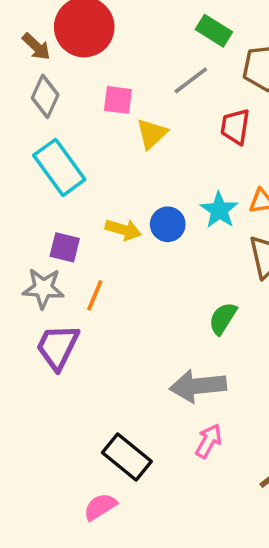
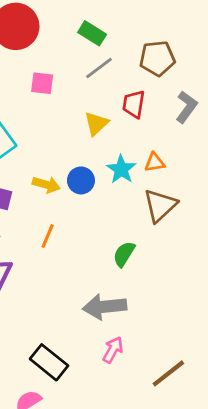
green rectangle: (214, 31) -> (92, 33), moved
yellow triangle: (152, 134) -> (96, 124), moved
orange line: (95, 295) -> (48, 236), moved

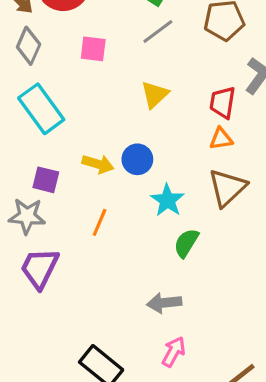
red trapezoid: (134, 104) -> (223, 103), moved
cyan star: (121, 169) -> (167, 200), moved
gray arrow: (105, 307) -> (164, 303), size x0.7

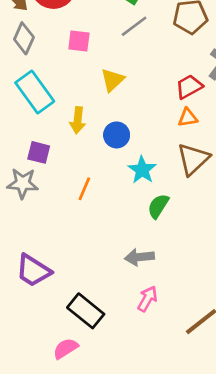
yellow triangle: (155, 95) -> (113, 80), moved
red trapezoid: (223, 103) -> (189, 87), turned 52
yellow arrow: (98, 164) -> (78, 120), moved, turned 80
purple trapezoid: (40, 268) -> (33, 271), moved, turned -84

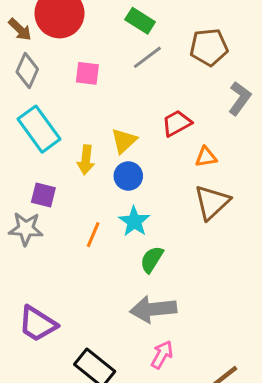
yellow triangle: (113, 80) -> (124, 141), moved
red trapezoid: (189, 87) -> (177, 123), moved
cyan star: (142, 170) -> (134, 221), moved
green semicircle: (158, 206) -> (152, 259), moved
gray arrow: (139, 257) -> (153, 309), size x1.4

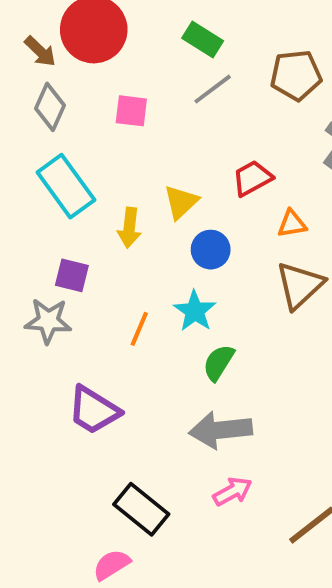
blue circle: (128, 176) -> (211, 250), moved
purple trapezoid: (38, 324) -> (94, 410), moved
pink arrow: (162, 355) -> (232, 491), turned 32

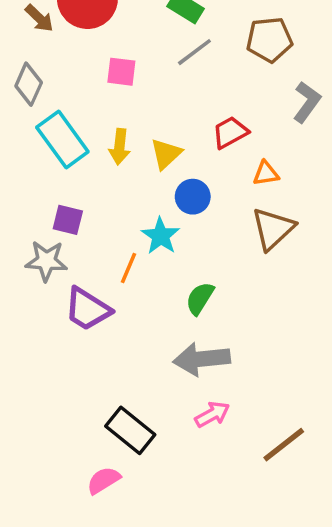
gray diamond: (50, 107) -> (29, 84), moved
yellow arrow: (129, 228) -> (120, 147), moved
cyan star: (195, 311) -> (161, 236), moved
purple trapezoid: (94, 410) -> (87, 309), moved

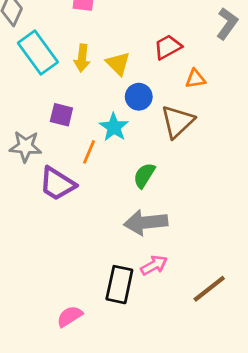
yellow triangle: (166, 154) -> (118, 64), turned -32
purple square: (68, 220) -> (61, 115), moved
brown triangle: (273, 229) -> (177, 122), moved
black rectangle: (130, 430) -> (119, 285), moved, turned 63

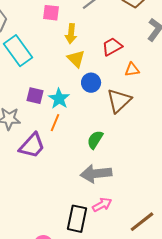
yellow arrow: (82, 58) -> (71, 34), moved
cyan star: (114, 127) -> (59, 99), moved
purple trapezoid: (57, 184) -> (32, 146), turned -80

